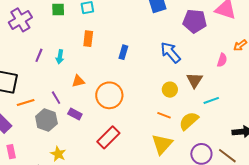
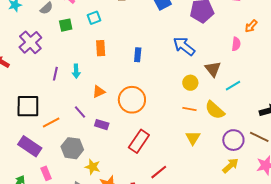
gray hexagon: (46, 120) -> (72, 148), moved
yellow semicircle: (189, 121) -> (215, 110), turned -85
yellow triangle: (162, 144) -> (193, 138), size x0.7

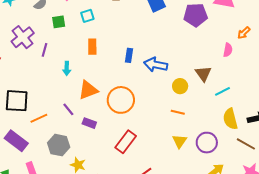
blue arrow: (184, 46) -> (156, 65), moved, turned -30
purple line: (55, 74) -> (44, 50), moved
orange triangle: (99, 92) -> (88, 90), size x1.5
yellow semicircle: (215, 110) -> (230, 119), moved, turned 30
purple circle: (233, 140) -> (207, 143), moved

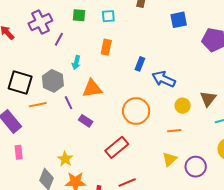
orange circle: (121, 100) -> (136, 111), moved
orange line: (178, 112) -> (174, 131), turned -32
gray hexagon: (59, 145) -> (53, 81), moved

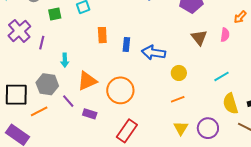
orange rectangle: (106, 47) -> (102, 35), moved
brown triangle: (208, 99) -> (199, 38), moved
orange circle: (136, 111) -> (120, 90), moved

